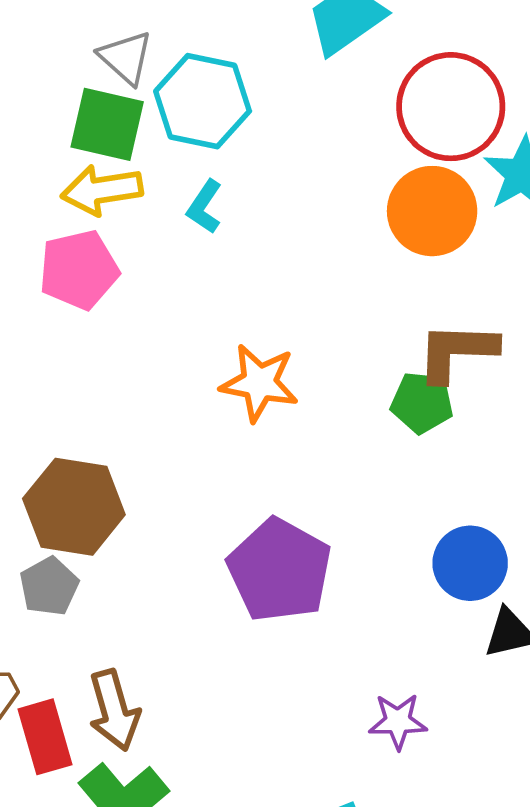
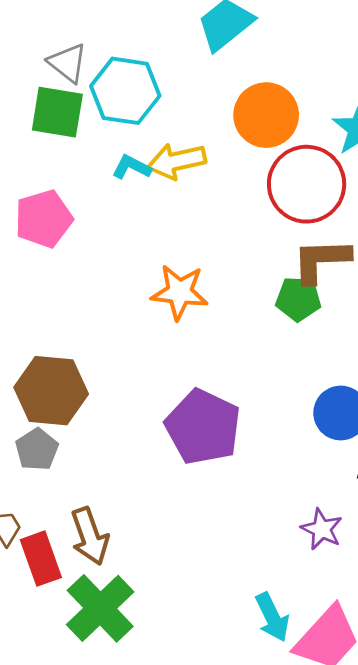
red circle: (451, 107) -> (307, 184), moved
yellow arrow: (102, 190) -> (177, 161), moved
cyan L-shape: (205, 207) -> (132, 167), turned 87
orange circle: (432, 211) -> (266, 115), moved
purple star: (398, 721) -> (322, 529), moved, turned 30

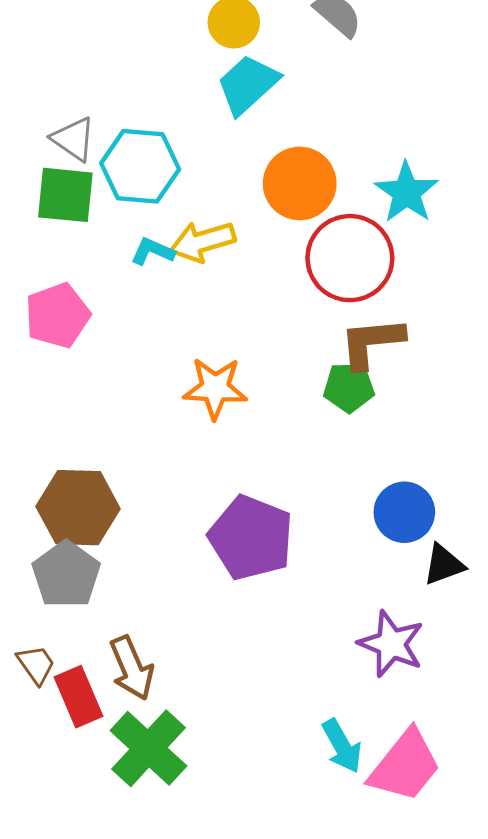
gray pentagon: (37, 449) -> (66, 575), size x1.4
purple star: (322, 529) -> (391, 644), size x1.4

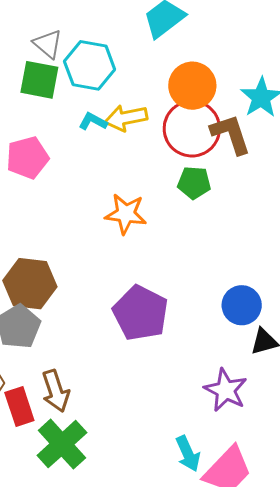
red circle: (350, 258) -> (192, 129), moved
brown L-shape: (372, 343) -> (231, 134), moved, turned 72
green pentagon: (349, 387) -> (194, 183), moved

